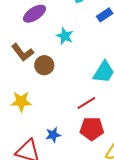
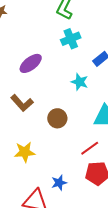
cyan star: (65, 36) -> (80, 82), moved
brown circle: (44, 65) -> (57, 118), moved

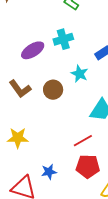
cyan cross: (71, 39) -> (63, 39), moved
brown circle: (57, 118) -> (53, 90), moved

